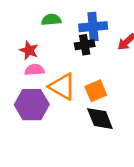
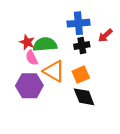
green semicircle: (51, 20) -> (45, 44), moved, size x1.5
black cross: (85, 45) -> (82, 46), moved
pink semicircle: (35, 70) -> (32, 58), turned -112

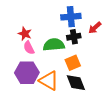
green semicircle: (45, 44) -> (54, 45), moved
orange triangle: (54, 71) -> (49, 81), moved

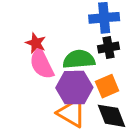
pink semicircle: (29, 48) -> (42, 64), size x1.5
purple hexagon: (27, 73) -> (74, 88), moved

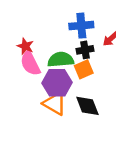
orange square: (107, 86) -> (84, 69), moved

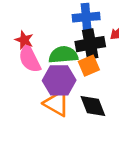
black cross: (85, 50) -> (90, 44), size x1.5

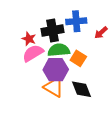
black cross: (90, 44) -> (53, 31), moved
pink semicircle: (30, 59) -> (33, 53), turned 85
orange square: (89, 66) -> (78, 58), turned -35

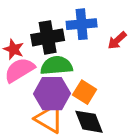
orange square: (78, 58) -> (85, 92), moved

